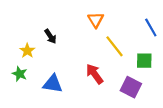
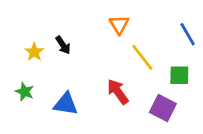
yellow star: (27, 51) -> (34, 52), moved

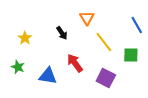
black arrow: (63, 45) -> (62, 33), moved
red arrow: (118, 92) -> (75, 63), moved
purple square: (163, 108) -> (106, 78), moved

